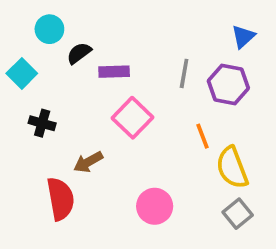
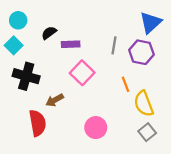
cyan circle: (49, 29) -> (18, 20), moved
blue triangle: (243, 37) -> (151, 23), size x1.5
black cross: (42, 123) -> (26, 76), size x1.6

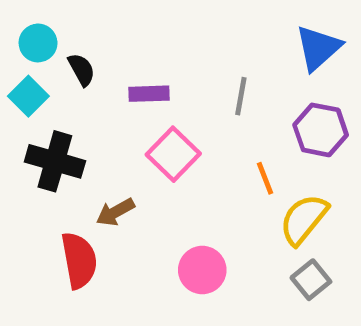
black semicircle: (49, 33) -> (81, 70), moved, turned 98
purple hexagon: (141, 52) -> (321, 130), moved
yellow semicircle: (144, 104) -> (304, 219), turned 60

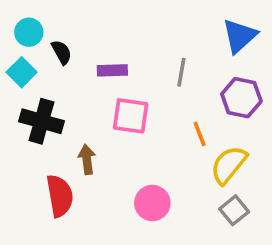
pink square: (173, 154) -> (131, 116), turned -36
brown arrow: (115, 212) -> (87, 159), turned 112

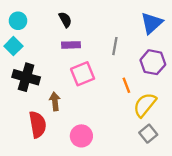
black semicircle: (62, 52) -> (65, 20), moved
pink square: (131, 116) -> (83, 74), turned -30
pink circle: (152, 203) -> (81, 136), moved

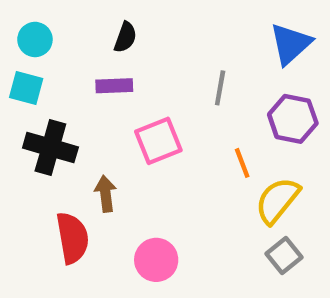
black semicircle: (65, 20) -> (125, 37), turned 49
purple rectangle: (71, 45) -> (114, 86), moved
cyan square: (13, 46) -> (26, 88), turned -30

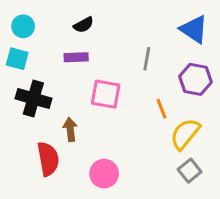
black semicircle: (125, 37) -> (83, 25), turned 42
blue triangle: (291, 44) -> (194, 29), turned -44
pink square: (158, 141) -> (106, 94), turned 32

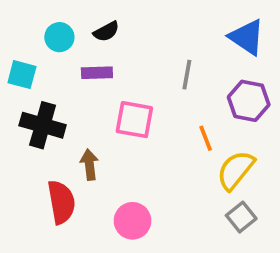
cyan circle: (23, 26) -> (59, 37), moved

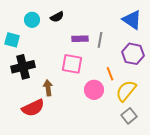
purple rectangle: (97, 73) -> (80, 39), moved
black cross: (43, 125) -> (23, 67), turned -30
red semicircle: (61, 202) -> (33, 108), turned 75
pink circle: (133, 221) -> (94, 90), moved

